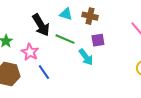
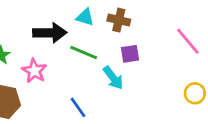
black arrow: (41, 25) -> (50, 33), turned -60
blue line: (44, 72) -> (78, 107), moved

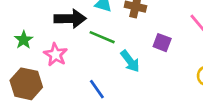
purple square: (130, 54) -> (162, 43), moved, turned 30

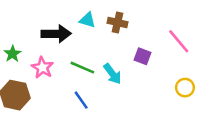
green line: (102, 37) -> (82, 68), moved

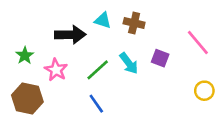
green line: (82, 68) -> (98, 70), turned -65
cyan arrow: (112, 74) -> (129, 63), moved

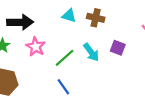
black arrow: (70, 35) -> (20, 22), moved
pink star: (56, 70) -> (36, 47), moved

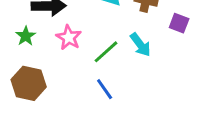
purple square: (118, 48) -> (179, 23), moved

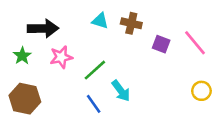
pink star: (69, 37) -> (61, 57), turned 30
cyan arrow: (140, 45) -> (121, 91), moved

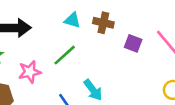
pink star: (61, 57) -> (30, 72), moved
green line: (95, 70) -> (65, 55), moved

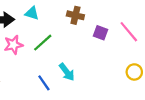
cyan triangle: (72, 20) -> (32, 13), moved
pink star: (30, 72) -> (13, 45), moved

